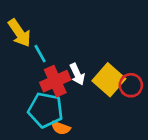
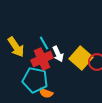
yellow arrow: (19, 33) -> (16, 47), moved
cyan line: (40, 54) -> (44, 43), moved

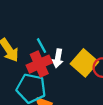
white arrow: (58, 54) -> (58, 58), turned 35

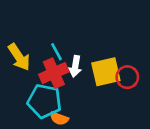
yellow square: (84, 63) -> (106, 72), turned 36

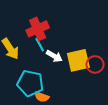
white arrow: (75, 66) -> (54, 56), turned -70
red cross: (54, 73) -> (38, 29), moved

